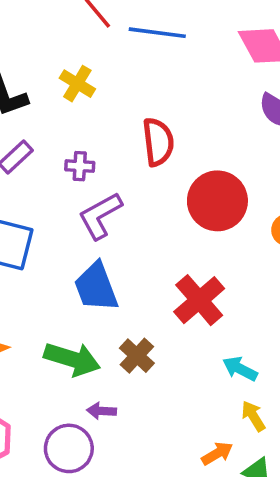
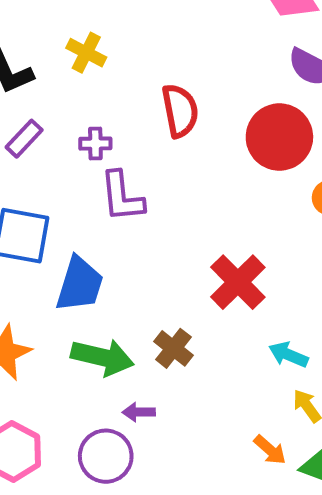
red circle: (217, 201) -> (279, 137), moved
purple L-shape: (100, 216) -> (122, 197), turned -63
blue trapezoid: (96, 287) -> (80, 284), moved, turned -138
orange arrow: (217, 453) -> (270, 450), turned 76

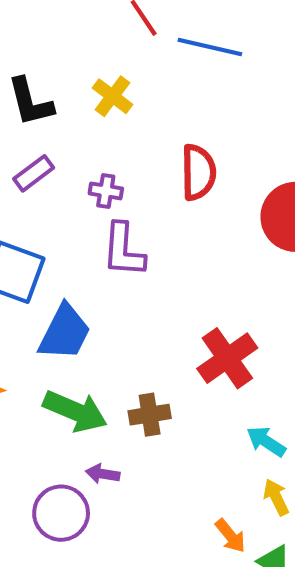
brown cross: (173, 348) -> (150, 415), turned 33

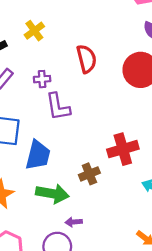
yellow cross: (112, 96) -> (34, 31), turned 30
red cross: (227, 358) -> (123, 149), turned 32
brown cross: (150, 415) -> (89, 174), moved

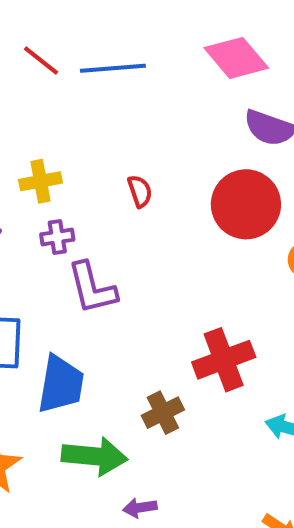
yellow cross: (34, 31) -> (41, 181), moved, turned 30
red semicircle: (86, 59) -> (140, 191), size x0.6

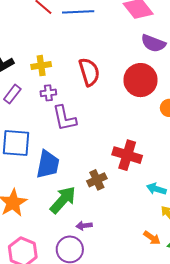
red semicircle: (140, 191) -> (89, 72), size x1.8
red cross: (224, 360) -> (127, 155), turned 36
green arrow: (95, 456) -> (63, 200), turned -56

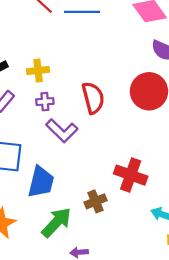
red semicircle: (89, 72) -> (93, 98), moved
purple L-shape: (64, 118) -> (62, 131), turned -36

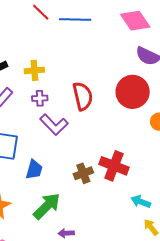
blue trapezoid: (41, 182) -> (34, 170), size x0.7
brown cross: (95, 201) -> (83, 173), moved

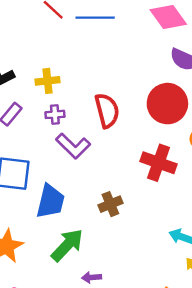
red cross: (114, 166) -> (158, 163), moved
blue trapezoid: (34, 170) -> (50, 201), size x1.4

